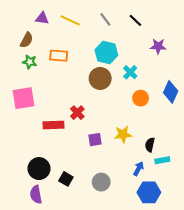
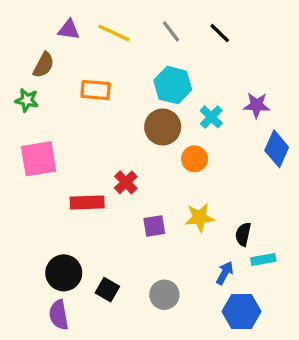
purple star: (158, 46) -> (257, 105), moved
green star: (30, 62) -> (27, 100), moved
orange circle: (141, 98) -> (195, 159), moved

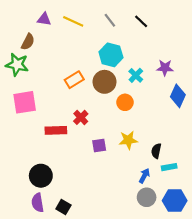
orange rectangle: (96, 90) -> (74, 80), moved, turned -36
green star: (27, 100) -> (17, 65), size x1.5
black square: (107, 290) -> (63, 207), moved
gray circle: (164, 295) -> (147, 197), moved
blue hexagon: (242, 311) -> (175, 201), moved

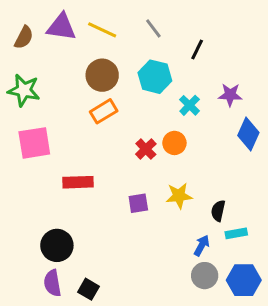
purple triangle: (44, 19) -> (61, 27), size x1.5
black line: (141, 21) -> (197, 50), moved, turned 72
brown semicircle: (28, 42) -> (24, 38), moved
brown circle: (104, 82) -> (102, 75), moved
red cross: (81, 117) -> (146, 149), moved

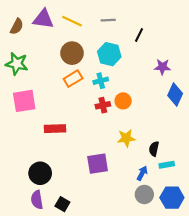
gray line: (153, 28) -> (108, 20), turned -56
cyan cross: (190, 105) -> (101, 81), moved, turned 32
red cross: (146, 149) -> (103, 105), turned 32
purple square: (138, 203) -> (98, 164), moved, size x1.5

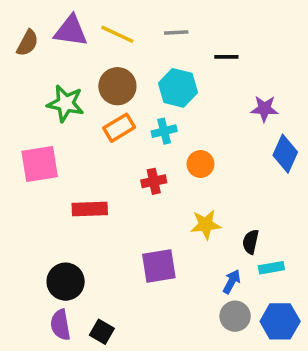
black line: (139, 35) -> (226, 57), turned 64
green star: (17, 64) -> (66, 103), moved
red cross: (103, 105) -> (154, 181), moved

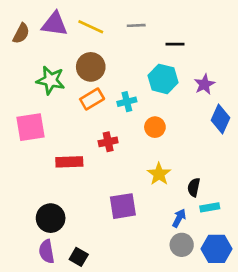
cyan hexagon: (178, 88) -> (163, 79), moved
purple star: (264, 109) -> (204, 84), turned -30
red cross: (154, 181) -> (108, 142), moved
yellow star: (206, 225) -> (159, 174), turned -30

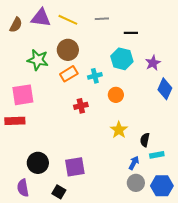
red rectangle: (69, 162) -> (15, 121), moved
purple square: (123, 206) -> (75, 167), moved
purple semicircle: (47, 252) -> (23, 188), moved

